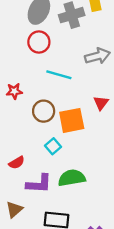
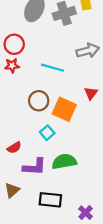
red circle: (39, 42) -> (14, 44), moved
red star: (14, 91) -> (12, 66), moved
orange square: (72, 120) -> (64, 109), turned 35

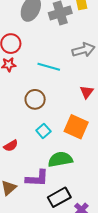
orange square: (64, 109) -> (76, 127), moved
purple L-shape: (34, 167) -> (37, 178), moved
black rectangle: (50, 200) -> (59, 197), moved, turned -35

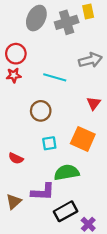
cyan square: (43, 131) -> (49, 143), turned 32
red semicircle: (11, 146) -> (16, 158), turned 56

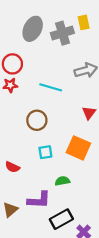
green semicircle: (67, 172) -> (62, 181), size x0.6

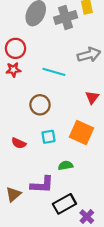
red semicircle: (12, 167) -> (19, 143), moved

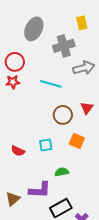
gray cross: (66, 17) -> (64, 46), moved
brown circle: (40, 105) -> (63, 115), moved
orange square: (81, 132) -> (77, 141), size x0.7

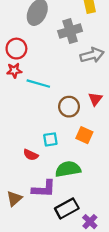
cyan line: (51, 84) -> (38, 84), moved
red semicircle: (18, 151) -> (31, 155), moved
green semicircle: (62, 172) -> (68, 169), size x1.6

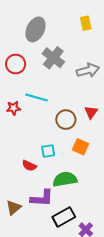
gray cross: (70, 31) -> (53, 58), moved, turned -35
red star: (14, 70) -> (13, 108), moved

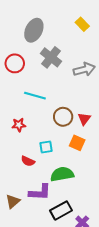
yellow rectangle: (86, 23) -> (82, 24), turned -32
red star: (13, 108) -> (19, 125), moved
red triangle: (91, 112) -> (84, 119), moved

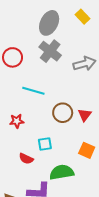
gray ellipse: (34, 30) -> (49, 23), moved
orange square: (77, 143) -> (87, 150), moved

